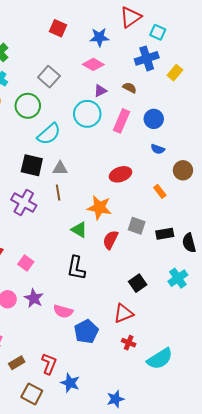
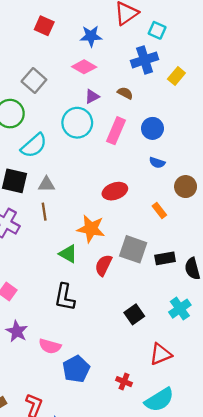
gray square: (137, 226) -> (133, 249), size x1.4
red triangle: (124, 313) -> (160, 354), moved

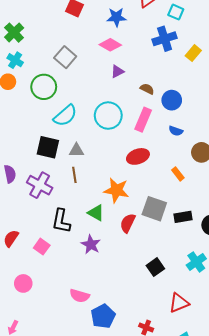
brown semicircle: (125, 93) -> (147, 89), moved
cyan circle: (77, 123) -> (108, 116), moved
pink rectangle: (116, 131) -> (143, 120), moved
black L-shape: (65, 297) -> (61, 221), moved
purple star: (17, 331) -> (91, 245), moved

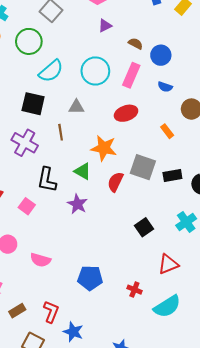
gray triangle: (76, 150) -> (76, 107), moved
pink semicircle: (80, 296) -> (40, 260), moved
blue pentagon: (103, 316) -> (90, 278), turned 30

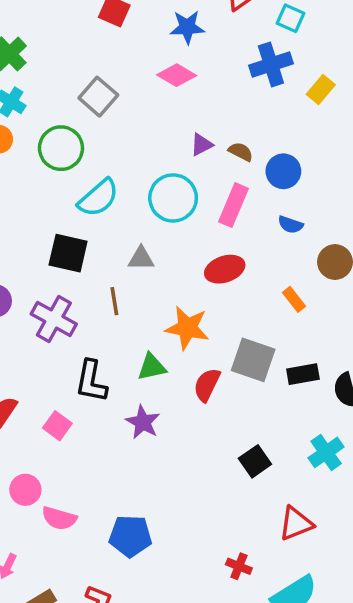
purple triangle: (105, 26) -> (202, 145), moved
green triangle: (83, 171) -> (152, 367), turned -42
pink semicircle: (40, 260) -> (59, 518), moved
blue pentagon: (90, 278) -> (130, 536), moved

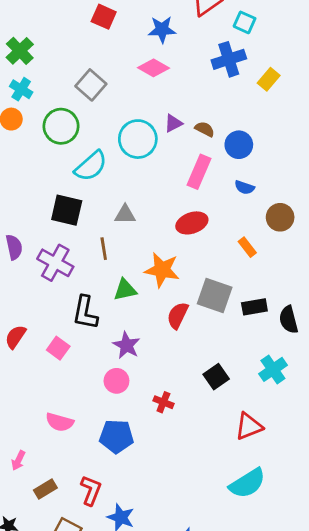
cyan circle: (173, 198) -> (138, 139), moved
green triangle: (152, 367) -> (125, 290), moved
pink circle: (25, 490) -> (116, 381), moved
red cross: (239, 566) -> (163, 402), moved

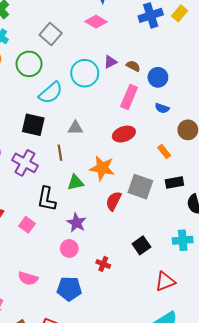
yellow rectangle: (269, 79) -> (180, 13), moved
black rectangle: (254, 307) -> (174, 182), moved
cyan cross: (273, 369) -> (183, 240), turned 30

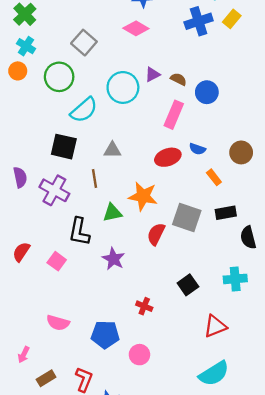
blue semicircle: (162, 108) -> (197, 149), moved
pink circle: (69, 248) -> (139, 355), moved

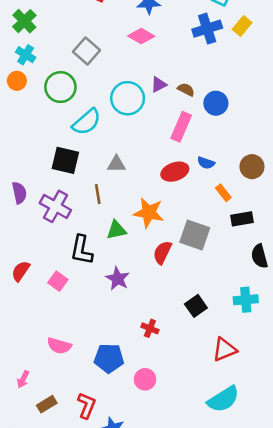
black rectangle: (226, 213) -> (242, 219), moved

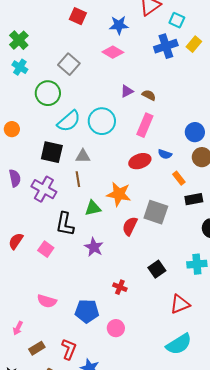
orange circle: (17, 81) -> (12, 129), moved
cyan circle: (128, 98) -> (102, 121), moved
blue circle: (216, 103) -> (195, 132), moved
gray triangle: (116, 164) -> (83, 156), moved

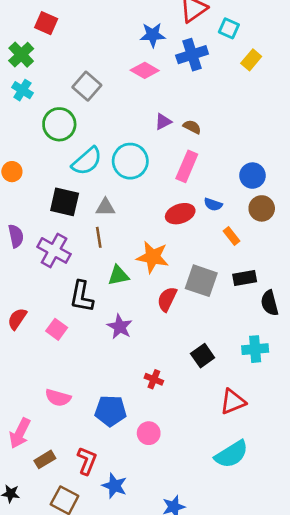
red square: (78, 16) -> (46, 23), moved
blue cross: (166, 46) -> (192, 55), moved
black rectangle: (194, 199) -> (245, 278), moved
pink arrow: (18, 328) -> (20, 433), size x1.6

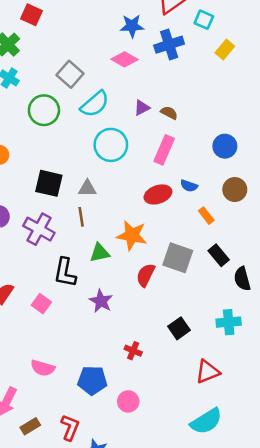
cyan semicircle: (87, 161) -> (95, 104), moved
blue circle: (252, 176) -> (225, 146), moved
black rectangle: (245, 278) -> (219, 255), turned 60

